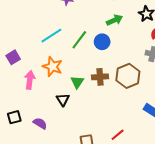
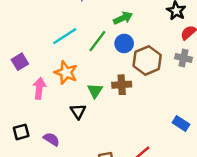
green arrow: (114, 20) -> (123, 18), moved
brown hexagon: (128, 76) -> (147, 60), moved

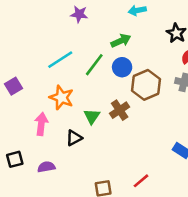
brown cross: (122, 85) -> (120, 110), turned -30
pink arrow: (39, 88) -> (41, 124), moved
black triangle: (78, 111) -> (74, 138), turned 35
purple semicircle: (51, 139) -> (46, 167), turned -42

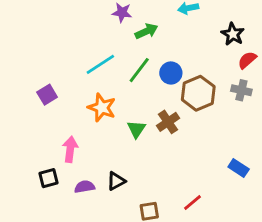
green arrow: (121, 41) -> (146, 31), moved
pink arrow: (41, 124) -> (70, 149), moved
black triangle: (74, 138) -> (116, 181), moved

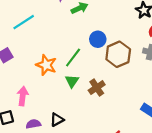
cyan line: (100, 64) -> (24, 22), moved
green line: (139, 70) -> (73, 57), moved
brown cross: (168, 122) -> (97, 88), moved

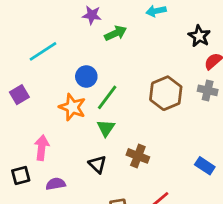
blue circle: (98, 39) -> (86, 76), moved
brown cross: (97, 88) -> (138, 156), moved, turned -35
black triangle: (57, 120) -> (97, 164), moved, turned -48

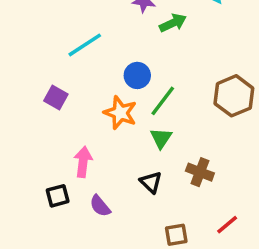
purple square: (19, 95) -> (56, 98), turned -30
purple semicircle: (56, 184) -> (100, 206), turned -120

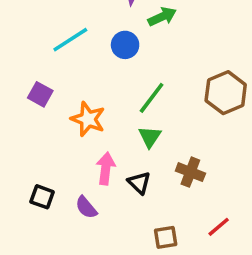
blue circle: (137, 75) -> (125, 45), moved
orange star: (120, 113) -> (88, 119), moved
pink arrow: (83, 162) -> (106, 169), moved
black square: (58, 196) -> (42, 197), turned 35

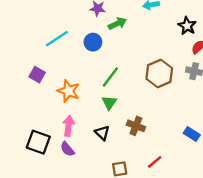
pink arrow: (106, 169) -> (69, 126), moved
black square: (42, 197) -> (38, 142), size x1.5

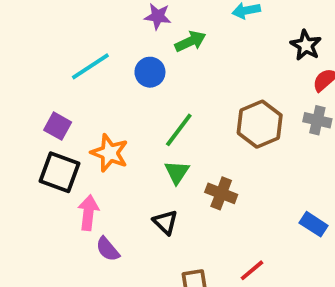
pink arrow: (69, 126) -> (88, 213), moved
brown cross: (136, 126) -> (221, 193), moved
black square: (38, 142) -> (60, 172), moved

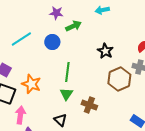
black star: (306, 45) -> (105, 51), moved
brown hexagon: (260, 124) -> (119, 79), moved
green line: (179, 130) -> (67, 72), turned -30

